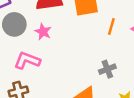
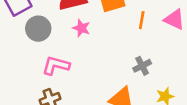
pink star: (43, 32) -> (81, 28), moved

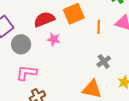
pink L-shape: (56, 65) -> (27, 73), moved

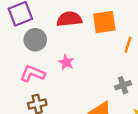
pink star: (54, 39) -> (66, 62), moved

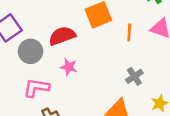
red semicircle: (69, 19) -> (62, 36), moved

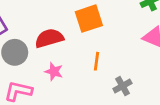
orange line: (129, 32) -> (97, 61), moved

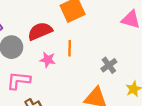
orange line: (97, 61) -> (70, 48), moved

